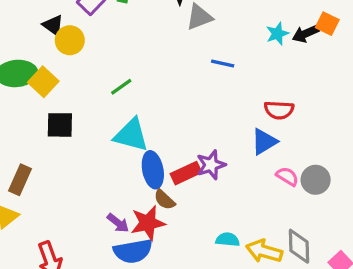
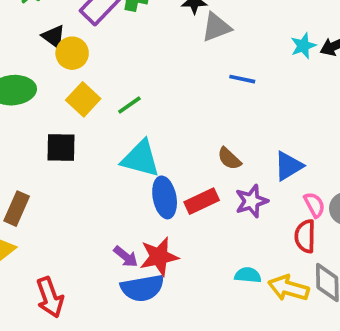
yellow square: (43, 82) -> (83, 99), moved
red semicircle: (279, 110) -> (305, 236), moved, turned 88
purple star: (211, 165) -> (251, 201), moved
pink semicircle: (287, 176) -> (314, 205), turned 30
brown semicircle: (164, 200) -> (229, 159), moved

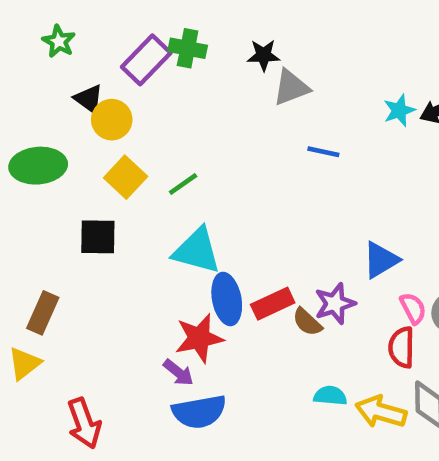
brown semicircle: (229, 159) -> (307, 322), moved
red star: (159, 257) -> (199, 338), moved

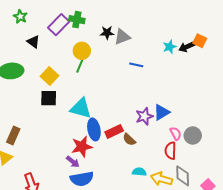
black star: (264, 55) -> (107, 33), moved
yellow circle: (112, 120) -> (82, 51), moved
green line: (183, 184) -> (80, 66), moved, turned -32
black square: (98, 237) -> (49, 98), moved
purple star: (335, 304) -> (144, 116), moved

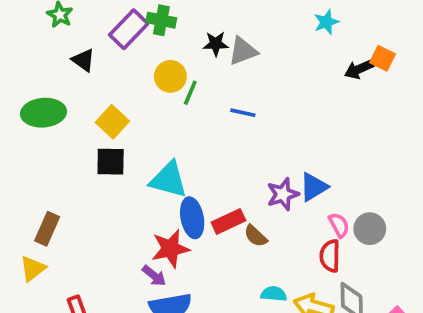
cyan star: (170, 47) -> (326, 22), moved
blue line: (136, 65) -> (243, 113), moved
green line: (80, 66) -> (190, 93), moved

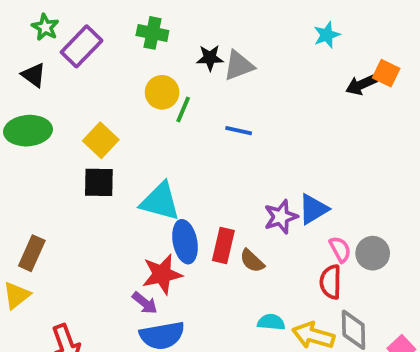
purple rectangle: (129, 29) -> (82, 46), moved
black triangle: (83, 60) -> (34, 75), moved
red rectangle: (228, 221) -> (223, 246), turned -52

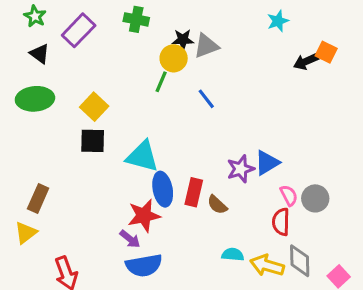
green star: (45, 27) -> (35, 16), moved
yellow circle: (162, 92) -> (174, 58), moved
blue line: (239, 131) -> (206, 99), turned 40

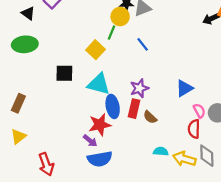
yellow square: (94, 107) -> (95, 50), moved
purple star: (241, 169) -> (139, 88), moved
brown rectangle: (38, 198) -> (18, 103), moved

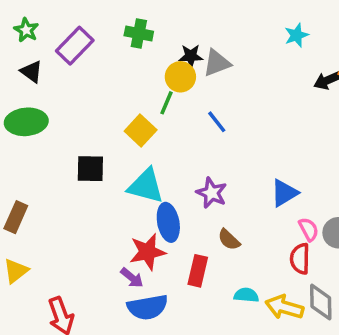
purple star: (139, 88) -> (212, 193), turned -30
red rectangle: (134, 109) -> (198, 271), moved

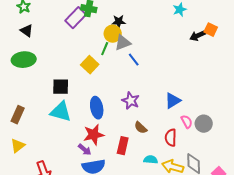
purple rectangle: (75, 46) -> (76, 18), moved
gray triangle: (217, 63) -> (123, 43), moved
cyan triangle: (146, 186) -> (61, 112), moved
blue ellipse: (168, 222) -> (97, 108), moved
red semicircle: (300, 259) -> (171, 138), moved

